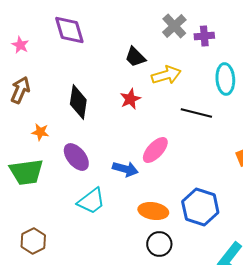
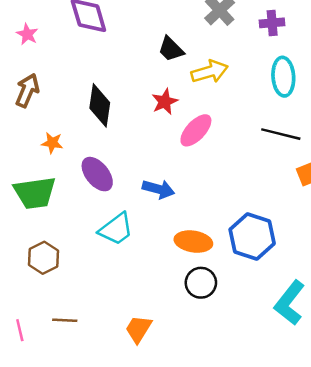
purple cross: (204, 36) -> (272, 23), moved
black line: (196, 113) -> (281, 134), moved
pink ellipse: (155, 150) -> (196, 130), moved
brown hexagon: (33, 241) -> (44, 258), moved

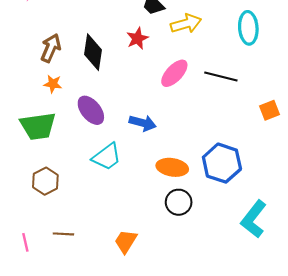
brown arrow: (27, 90) -> (51, 48), moved
red star: (165, 102) -> (137, 38), moved
black line: (281, 134) -> (221, 76), moved

